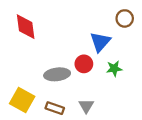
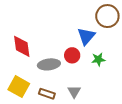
brown circle: (125, 18) -> (107, 16), size x1.5
red diamond: (26, 27) -> (22, 46), moved

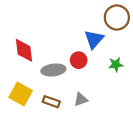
green star: (98, 59) -> (116, 65), moved
gray triangle: (74, 92) -> (81, 100), turned 40

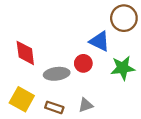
blue triangle: (94, 39) -> (100, 41), turned -45
green star: (116, 65) -> (123, 68), size x1.5

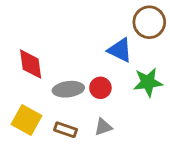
red circle: (83, 63) -> (100, 88), moved

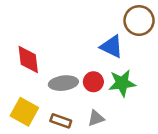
green star: (148, 82) -> (122, 83), moved

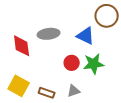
gray ellipse: (63, 83) -> (49, 34), moved

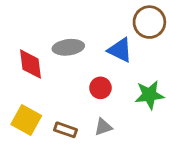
green star: (94, 64) -> (149, 95), moved

